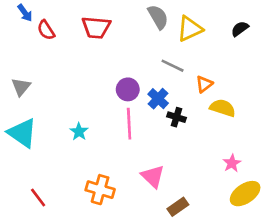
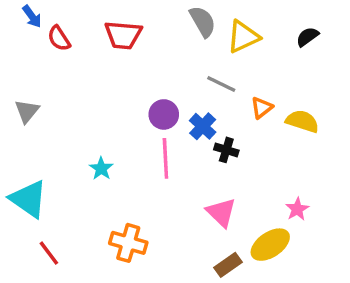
yellow semicircle: (223, 108) -> (302, 121), moved
cyan triangle: (22, 133) -> (29, 199), moved
pink triangle: (153, 176) -> (221, 212), moved
yellow ellipse: (245, 194) -> (270, 245), moved

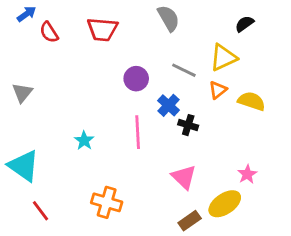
blue arrow: (32, 16) -> (26, 14), turned -90
yellow triangle: (243, 37) -> (223, 58), moved
black semicircle: (307, 37) -> (244, 24), moved
purple circle: (164, 114) -> (136, 79), moved

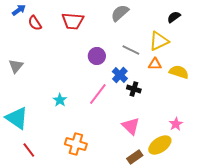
gray semicircle: (168, 18) -> (120, 13), turned -102
orange triangle: (218, 90) -> (155, 64), turned 40
pink line: (138, 132) -> (98, 94), turned 40

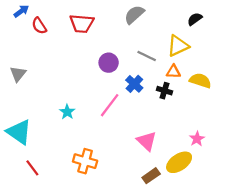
black cross: (134, 89) -> (165, 91), moved

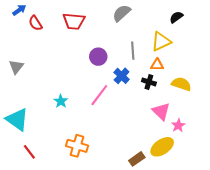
gray line: (147, 56) -> (133, 51), turned 60
yellow semicircle: (200, 81) -> (181, 84), moved
pink triangle: (147, 141) -> (161, 111), moved

